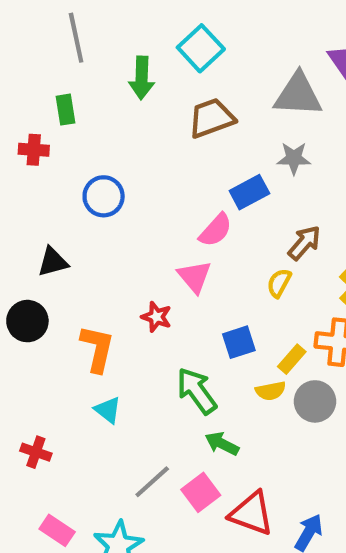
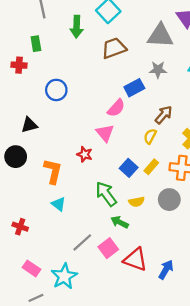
blue square: (239, 342) -> (129, 168), turned -30
yellow rectangle: (292, 359) -> (151, 167), moved
yellow semicircle: (271, 391) -> (137, 202), moved

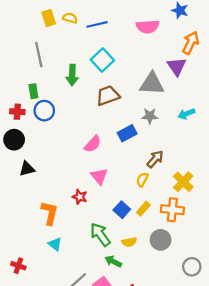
blue circle: (56, 90) -> (44, 111), moved
pink semicircle: (116, 108) -> (93, 144), moved
black circle: (16, 157) -> (14, 140), moved

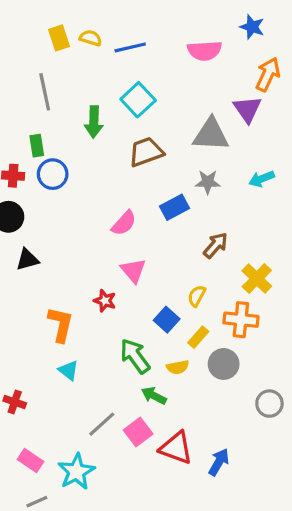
yellow semicircle: (142, 180) -> (197, 296), moved
yellow rectangle: (143, 209) -> (198, 337), moved

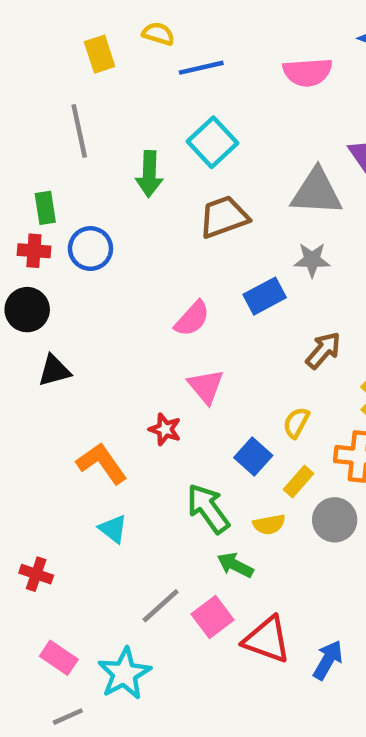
yellow semicircle: (91, 38) -> (158, 34), moved
green rectangle: (37, 146) -> (45, 208), moved
orange L-shape: (61, 324) -> (102, 463), turned -48

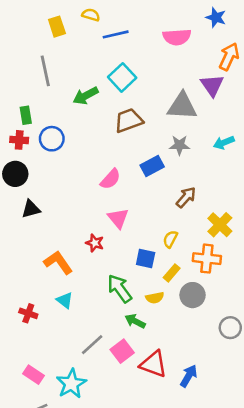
green arrow: (149, 174) -> (86, 96), turned 60
blue square: (253, 457) -> (146, 259), turned -30
red cross: (36, 574) -> (28, 313), moved

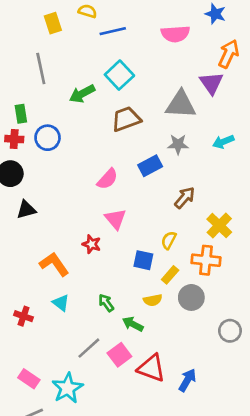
green arrow: (120, 289) -> (106, 303), moved, size x0.6

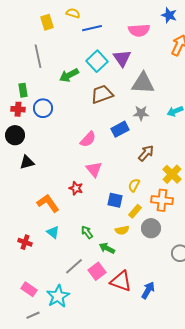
purple triangle: (211, 83) -> (122, 58), moved

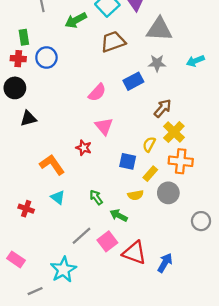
yellow cross: (172, 174) -> (174, 132), moved
pink rectangle: (29, 289) -> (16, 259), moved

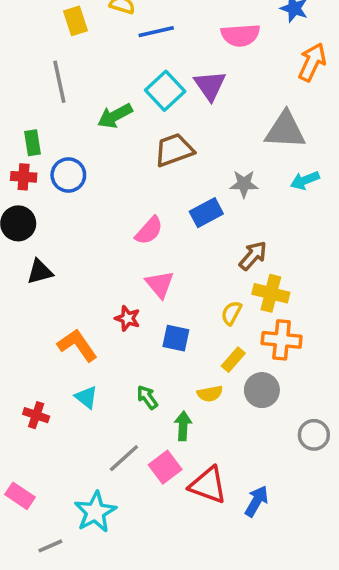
gray triangle: (159, 29) -> (285, 130), moved
yellow cross: (174, 132) -> (271, 293), turned -30
blue square: (128, 161) -> (176, 338), moved
green arrow: (119, 215) -> (183, 426), turned 66

